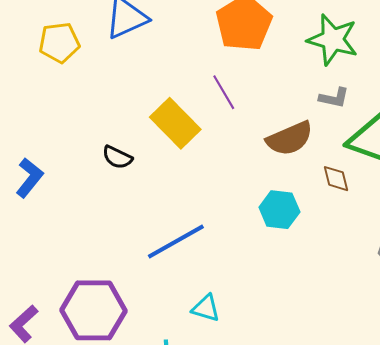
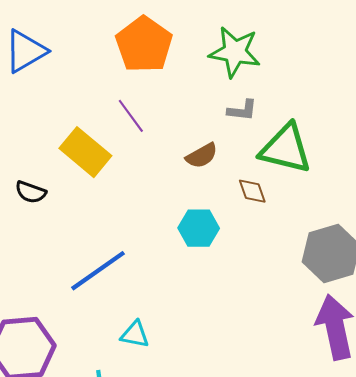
brown semicircle: (290, 139) -> (202, 156), size x0.7

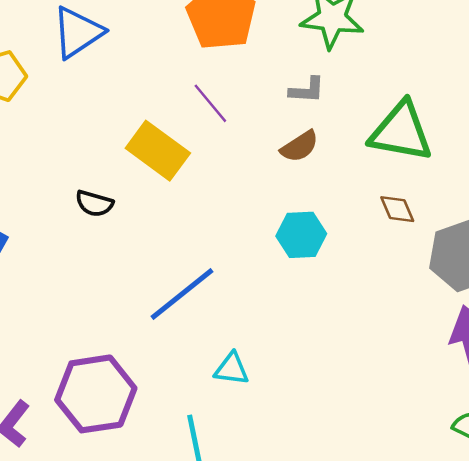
gray L-shape: (242, 110) -> (307, 90), moved
brown diamond: (252, 191) -> (397, 209), moved

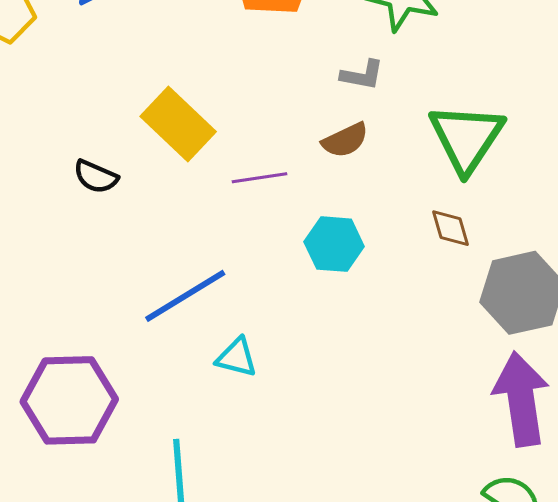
purple line: (210, 103) -> (260, 178), moved, turned -66
green triangle: (401, 132) -> (466, 138), turned 46
cyan triangle: (232, 369) -> (237, 357), moved

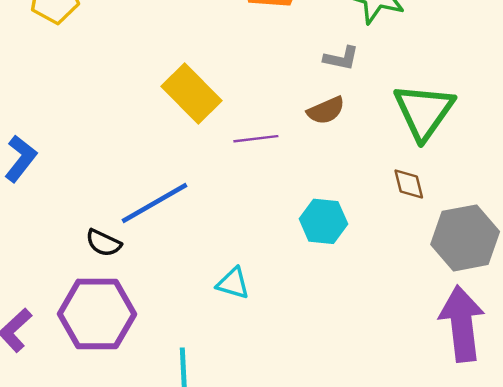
black semicircle: (96, 177) -> (104, 243), moved
cyan hexagon: (334, 244) -> (323, 221), moved
blue line: (185, 296) -> (154, 203), moved

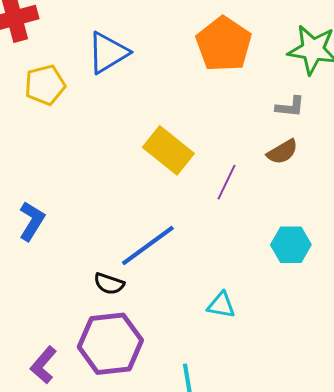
purple line: (256, 139) -> (227, 182), turned -51

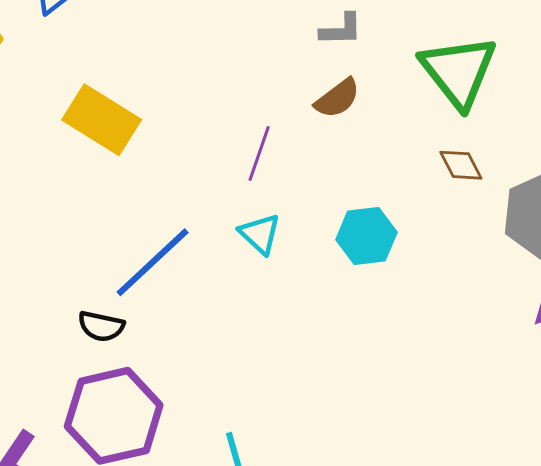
yellow rectangle: (168, 150) -> (102, 120), moved
cyan triangle: (221, 305) -> (260, 234), moved, turned 40

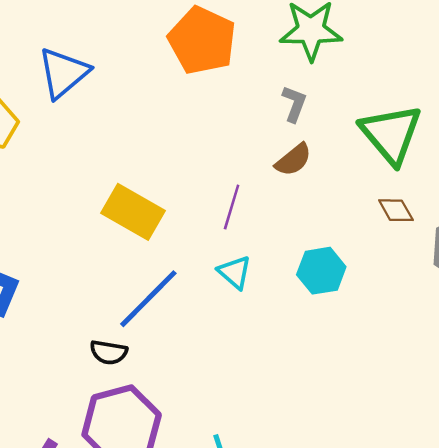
gray L-shape: (341, 30) -> (294, 104), turned -66
yellow rectangle: (102, 120) -> (133, 212), moved

